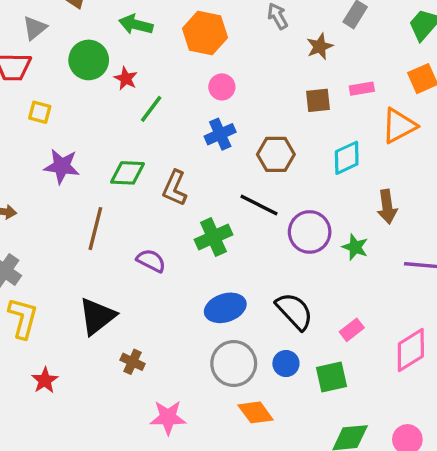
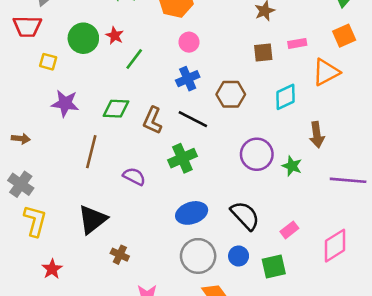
green circle: (89, 60) -> (83, 38), moved
black line: (259, 205) -> (193, 119), moved

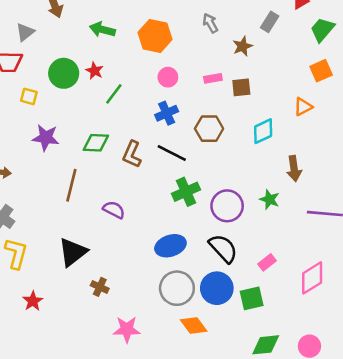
pink rectangle: (297, 43) -> (213, 78), moved
orange triangle: (326, 72) -> (303, 107), size x0.7
purple circle: (257, 154) -> (227, 206), moved
green cross: (182, 158) -> (186, 192), moved
blue circle: (239, 256) -> (217, 288), size x1.6

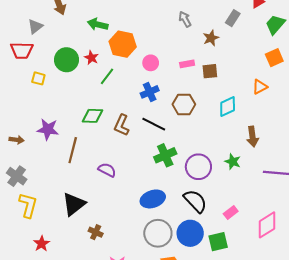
orange hexagon: (155, 36) -> (123, 44), moved
purple star: (46, 138) -> (48, 129), moved

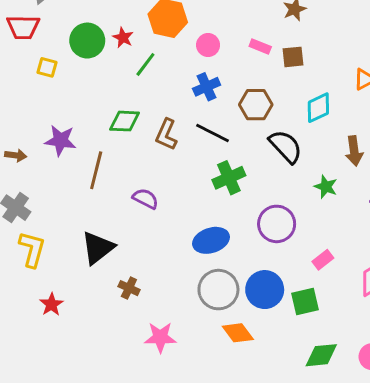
pink rectangle: (187, 64) -> (260, 47), turned 32
purple circle: (198, 167) -> (277, 224), moved
black semicircle: (195, 201) -> (286, 146), moved

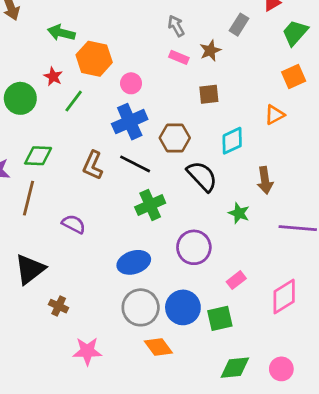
green circle: (87, 41) -> (20, 98), moved
pink rectangle: (260, 47) -> (179, 57), moved
blue cross: (207, 87) -> (130, 122), size x1.4
green diamond: (125, 121) -> (38, 156), moved

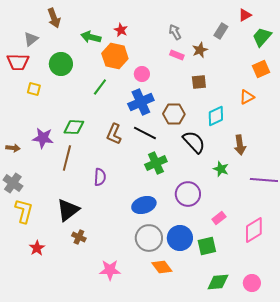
red star: (53, 76) -> (121, 30), moved
green circle: (20, 98) -> (61, 64), moved
purple semicircle: (74, 224) -> (100, 177), turned 66
brown cross: (59, 306) -> (79, 237), moved

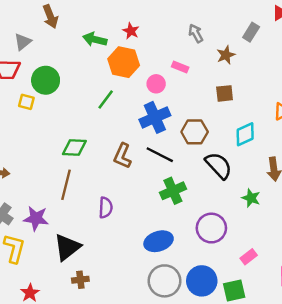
pink rectangle: (177, 55) -> (180, 67), moved
green circle: (61, 64) -> (46, 80), moved
purple star: (43, 138) -> (36, 218), moved
brown cross: (79, 237) -> (80, 280), turned -32

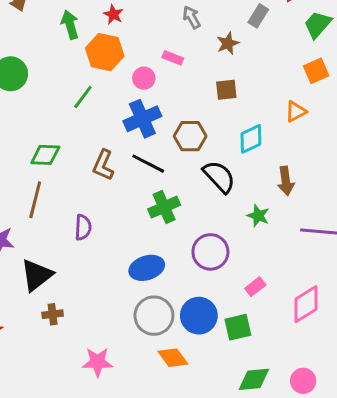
green arrow: (95, 39) -> (70, 25), turned 60

